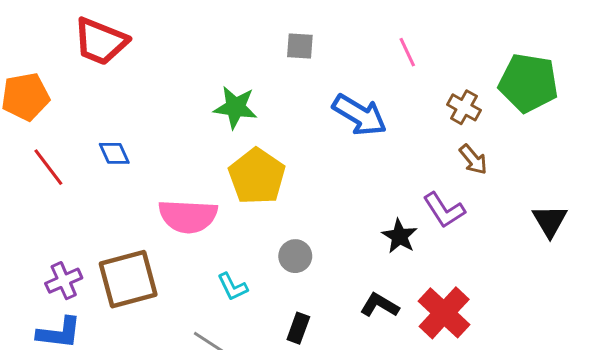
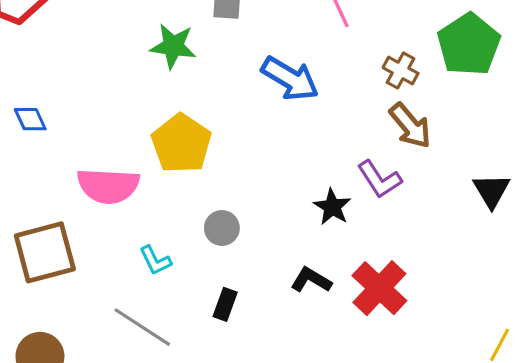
green pentagon: (528, 83) -> (469, 44), turned 30
green star: (235, 107) -> (173, 46), moved
brown arrow: (473, 159) -> (410, 126), size x1.4

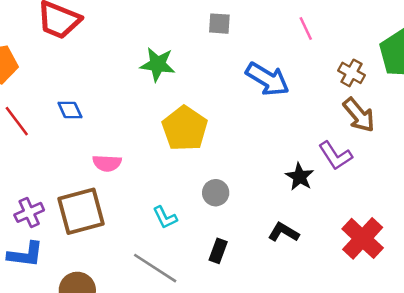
green star: (173, 46) -> (158, 64), moved
pink semicircle: (108, 186) -> (107, 163), moved, size x0.6
red cross: (379, 288) -> (363, 238), moved

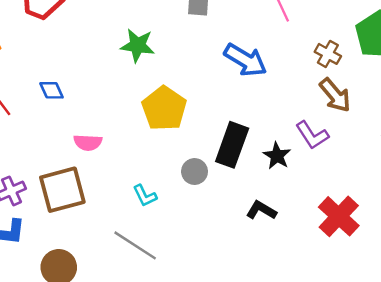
black rectangle: (218, 251) -> (232, 145), moved, size x1.8

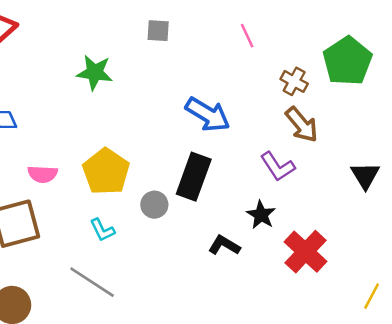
blue arrow: (245, 60) -> (208, 114), moved
yellow pentagon: (164, 108) -> (106, 172), moved
black star: (277, 156) -> (261, 215), moved

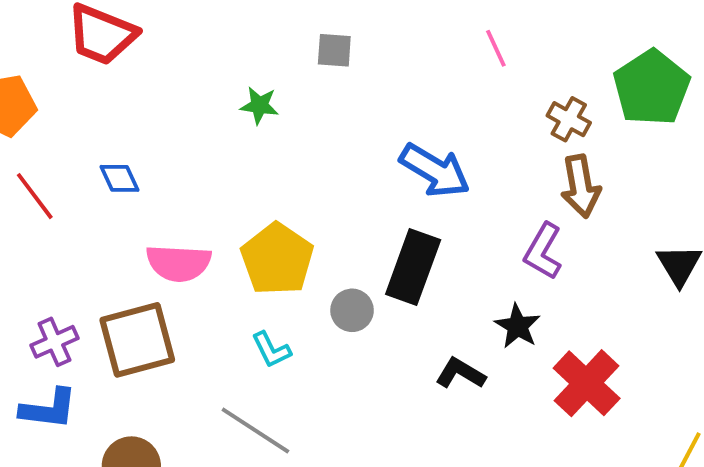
gray square: (158, 31) -> (334, 50), moved
green star: (95, 73) -> (259, 105), size x0.7
brown arrow: (302, 125) -> (581, 186), turned 30
purple L-shape: (278, 167) -> (543, 251), turned 63
pink semicircle: (43, 174) -> (179, 263), size x1.4

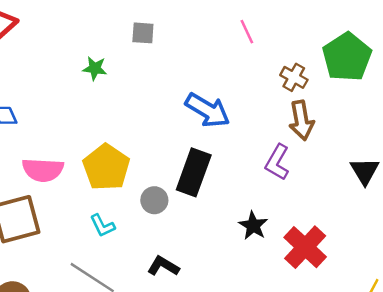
black star: (518, 326) -> (253, 226), moved
black L-shape: (460, 373) -> (163, 266), moved

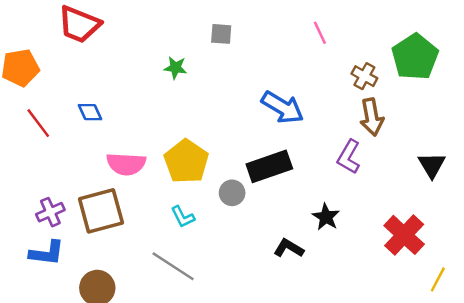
black rectangle: (194, 172) -> (269, 166), turned 51
red cross: (305, 247) -> (404, 235), moved
black L-shape: (163, 266) -> (289, 248), moved

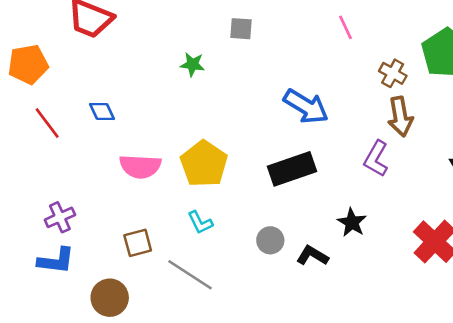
gray circle: (232, 193) -> (270, 240), moved
brown square: (101, 211) -> (138, 243), moved, size x0.6

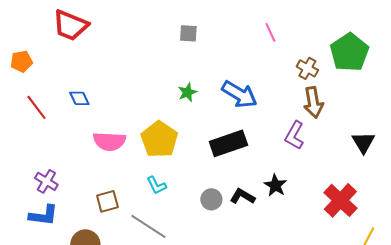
orange pentagon: (28, 64) -> (21, 61), size x0.7
green star: (193, 64) -> (187, 92), moved, turned -30
purple cross: (60, 217) -> (46, 181), turned -35
black L-shape: (312, 256) -> (242, 196), moved

